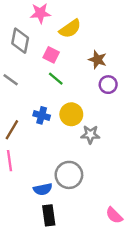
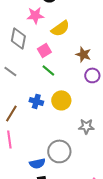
pink square: (51, 55) -> (44, 50), turned 32
gray star: (90, 134) -> (86, 126), moved

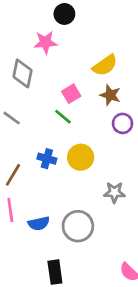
yellow semicircle: (60, 28) -> (105, 65), moved
pink square: (44, 50) -> (71, 94), moved
blue semicircle: (37, 163) -> (39, 223), moved

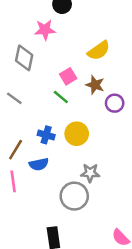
brown star: (110, 95) -> (95, 85), moved
gray star: (114, 192) -> (90, 173), moved
blue semicircle: (39, 223) -> (39, 164), moved

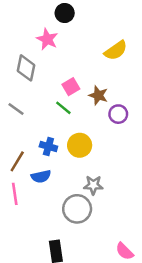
pink star: (45, 30) -> (47, 39), turned 30
yellow semicircle: (99, 51) -> (116, 50), moved

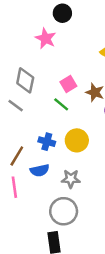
gray diamond: (26, 68) -> (25, 80), moved
gray star: (93, 185) -> (71, 179), moved
gray circle: (77, 209) -> (64, 211), moved

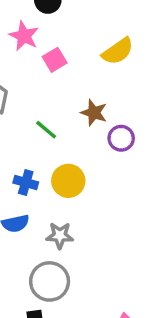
pink square: (68, 84) -> (55, 60), moved

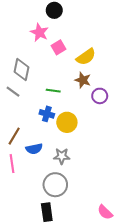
yellow semicircle: (118, 51) -> (86, 57), moved
green line: (46, 130) -> (53, 91), turned -32
blue cross: (26, 183) -> (47, 114), moved

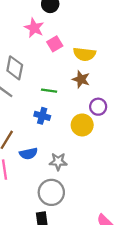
yellow semicircle: (86, 57) -> (84, 54), turned 42
purple circle: (100, 96) -> (98, 107), moved
yellow circle: (67, 122) -> (82, 125), moved

